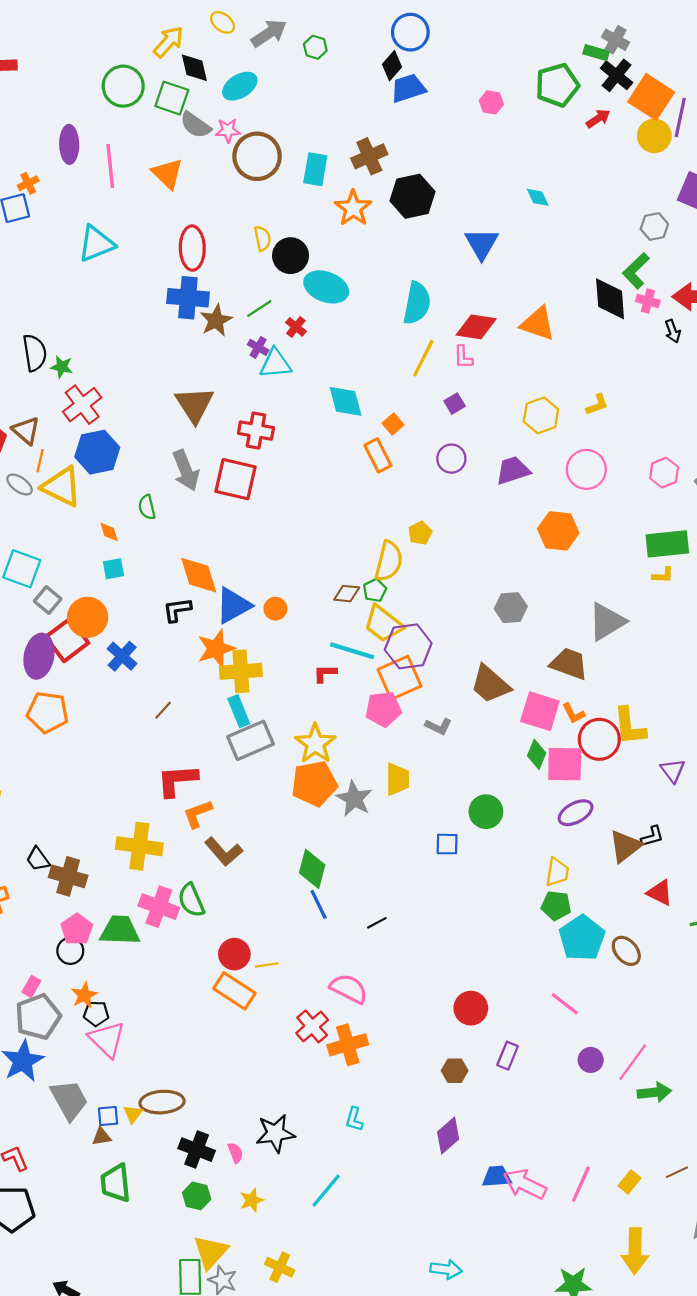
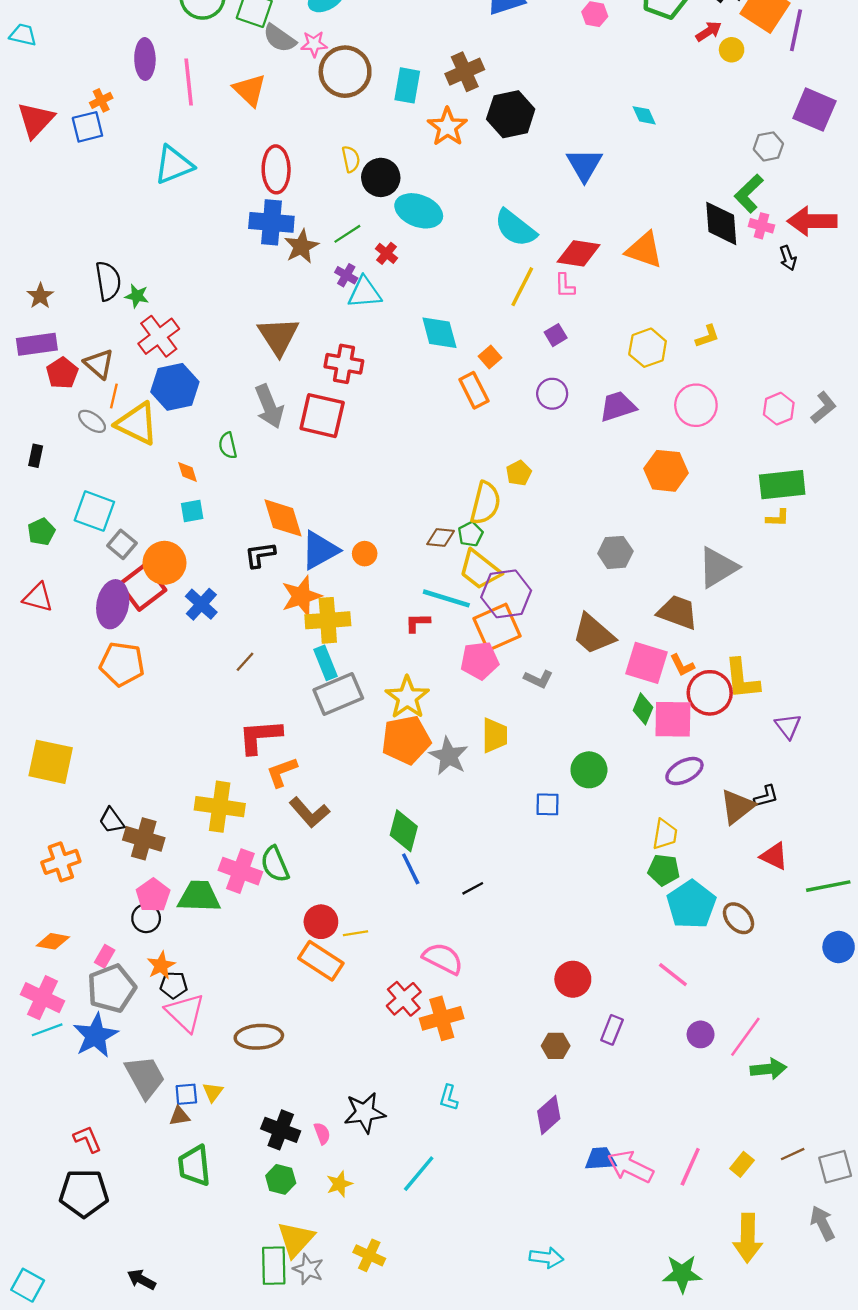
yellow circle: (654, 136) -> (732, 50), moved, size x0.7
cyan semicircle: (417, 303) -> (515, 228), turned 117
brown ellipse: (162, 1102) -> (259, 1037), moved

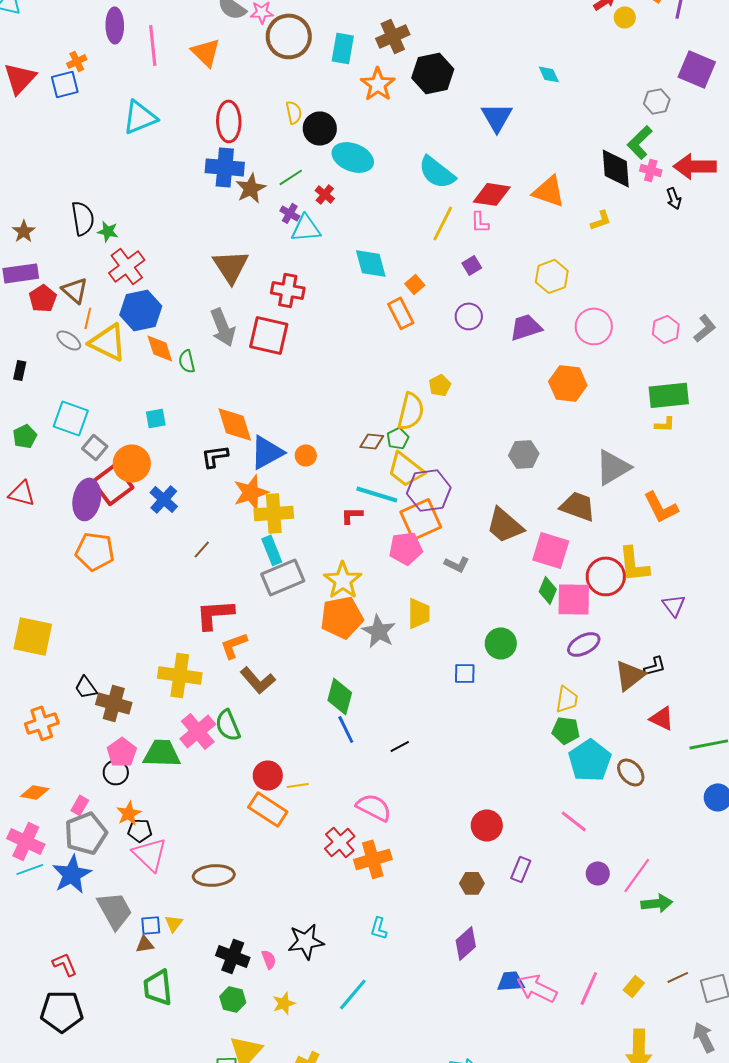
yellow L-shape: (707, 336) -> (601, 220), moved
orange diamond: (187, 472) -> (160, 348), moved, size x1.5
orange L-shape: (682, 665) -> (661, 507), moved, size x1.6
pink cross: (240, 871) -> (198, 731), turned 30

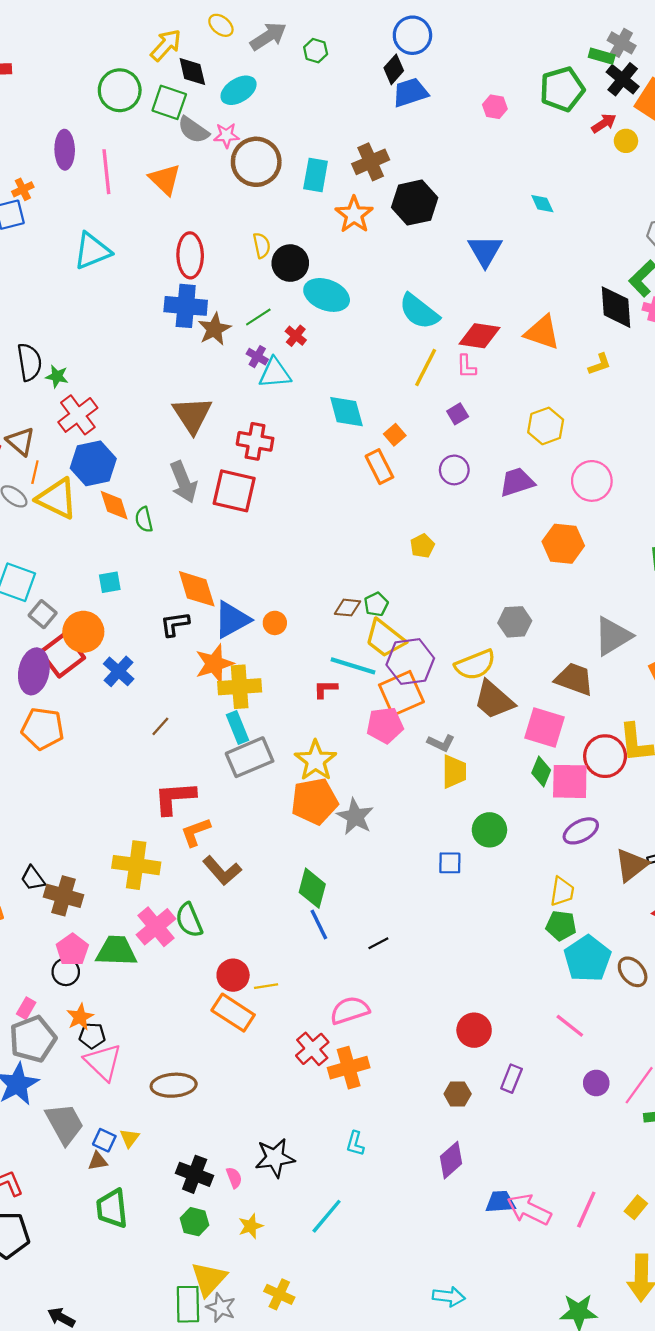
yellow semicircle: (411, 411) -> (475, 665), moved, turned 54
yellow trapezoid: (419, 613) -> (454, 772), moved
pink semicircle: (374, 807) -> (350, 1010), turned -45
blue square: (151, 925) -> (104, 1140), turned 30

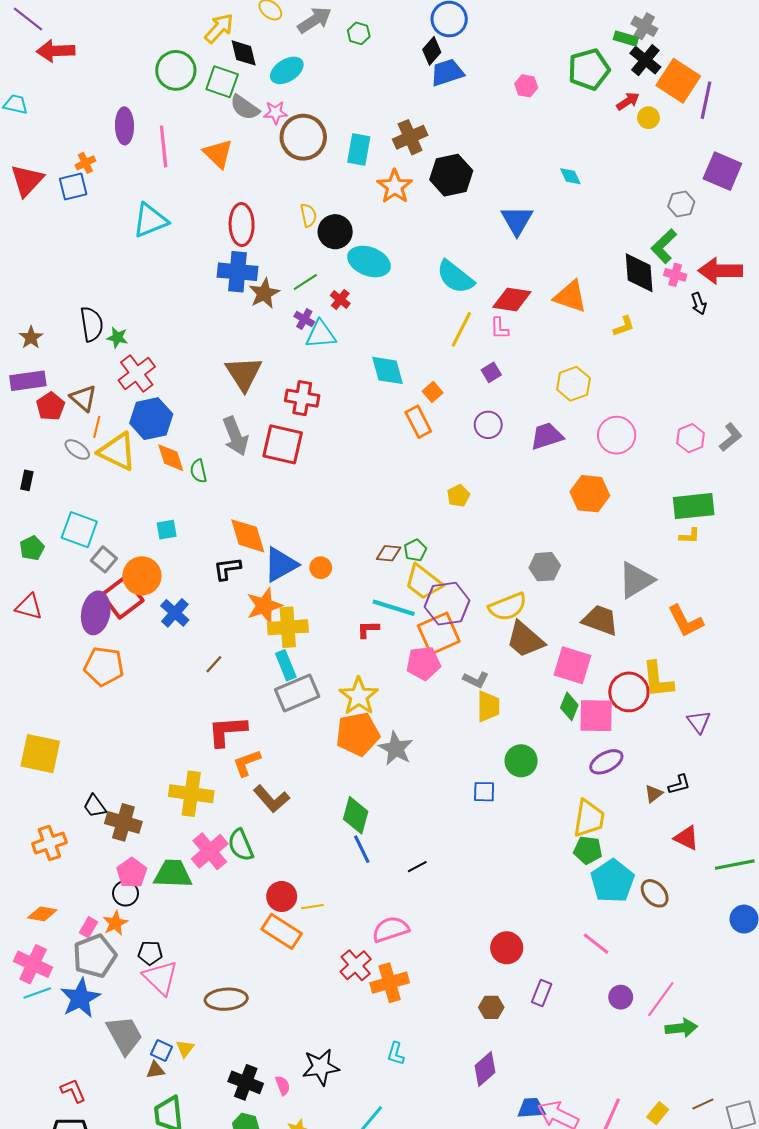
brown triangle: (631, 865) -> (654, 794), size x0.6
yellow trapezoid: (562, 891) -> (589, 818), size x1.4
orange star: (80, 1017) -> (115, 923), moved

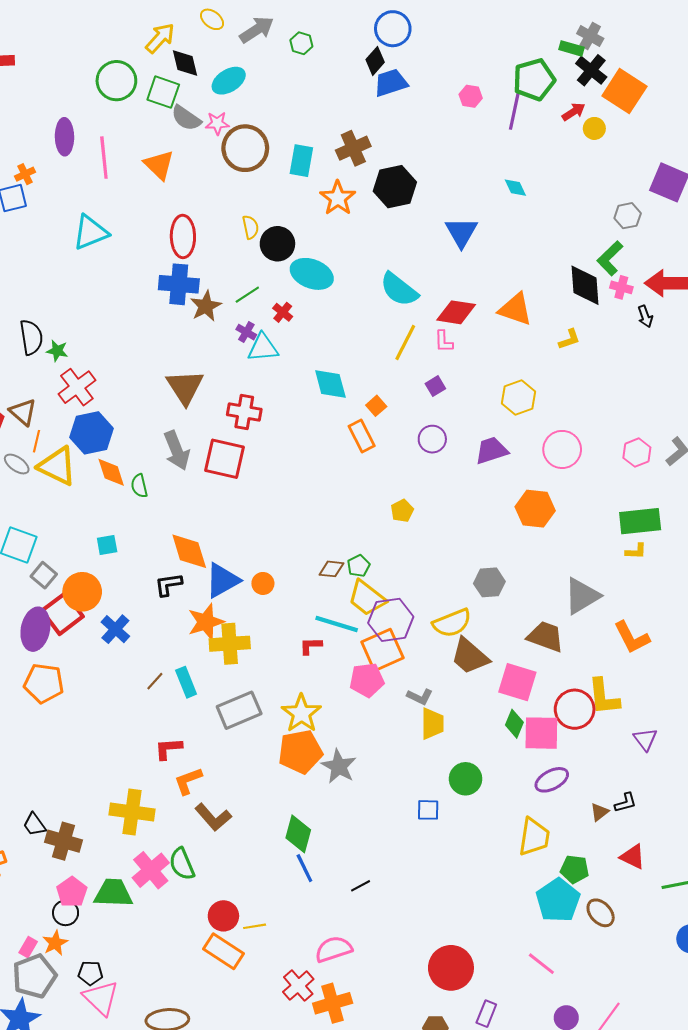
purple line: (706, 100) -> (514, 111), moved
cyan rectangle: (286, 665) -> (186, 682), moved
red L-shape: (227, 731) -> (168, 749), size x0.7
green pentagon: (588, 850) -> (575, 869), moved
red circle: (507, 948) -> (451, 968), size x1.4

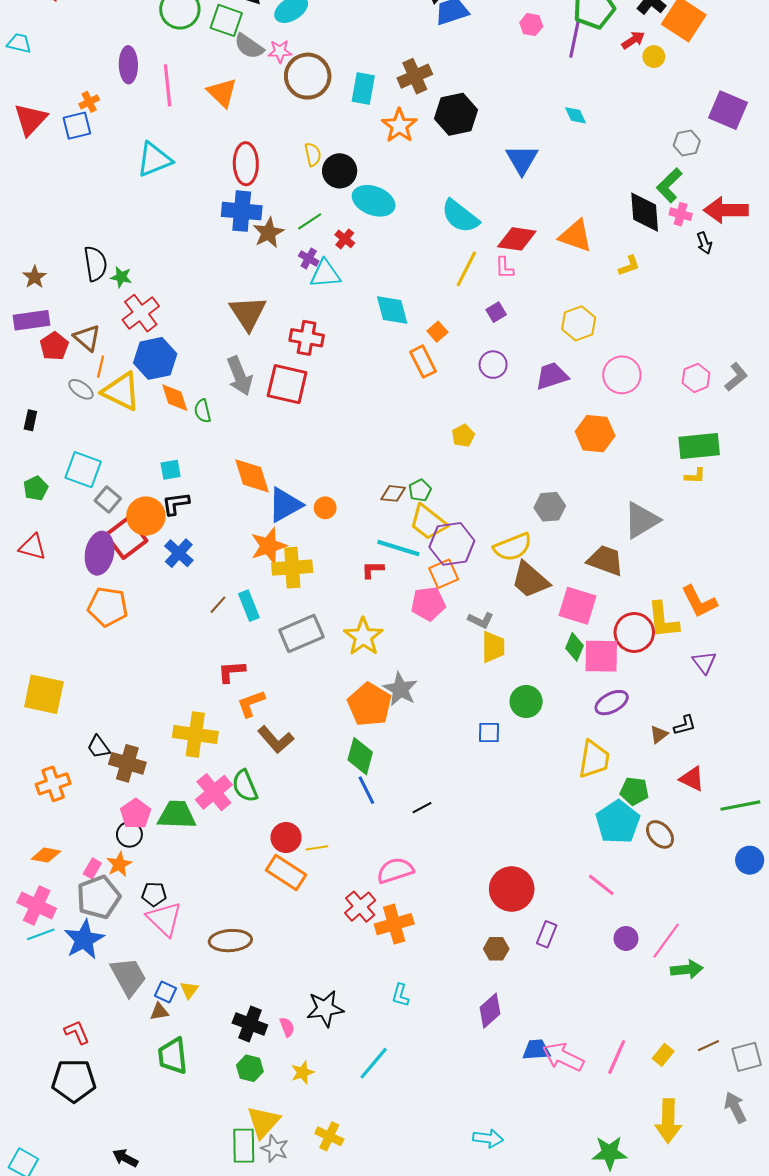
black L-shape: (168, 585) -> (176, 504), moved
orange L-shape: (632, 637) -> (699, 602), moved
orange square: (382, 650) -> (444, 574), size x0.7
orange pentagon: (300, 752) -> (369, 705), moved, turned -30

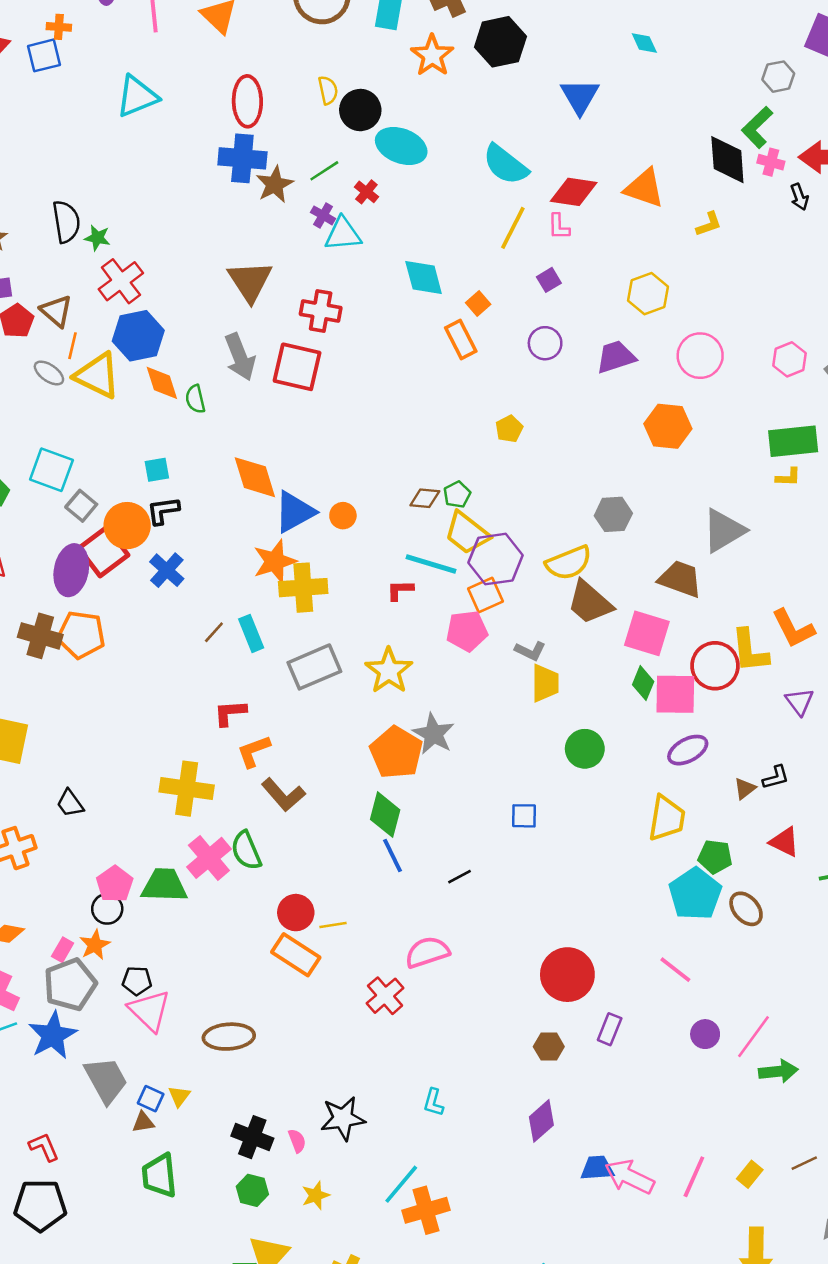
orange cross: (89, 102) -> (59, 27), turned 30
blue square: (489, 732) -> (524, 816), moved
brown cross: (127, 763) -> (40, 636), moved
orange cross: (394, 924) -> (426, 1210), moved

